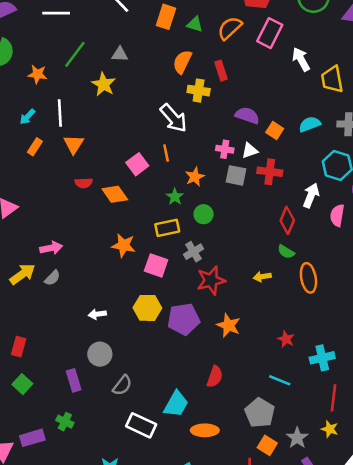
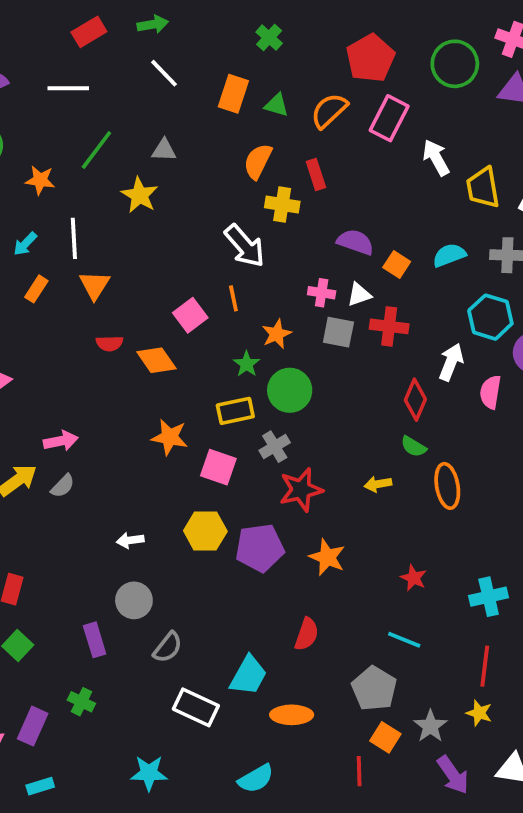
green circle: (204, 214) -> (290, 390), size x1.5
cyan cross: (322, 358) -> (489, 597), moved
purple rectangle: (32, 438) -> (33, 726), turned -50

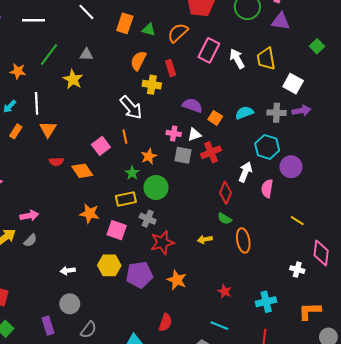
pink rectangle: (389, 118) -> (209, 50), moved
yellow trapezoid: (483, 188) -> (266, 59), moved
red cross: (389, 326) -> (211, 152), turned -30
gray cross: (275, 447) -> (148, 219), turned -35

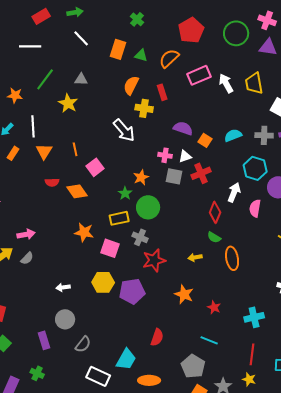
pink rectangle: (209, 50) -> (199, 75), turned 40
orange line: (125, 137) -> (75, 149), moved
orange star: (177, 280) -> (184, 294), moved

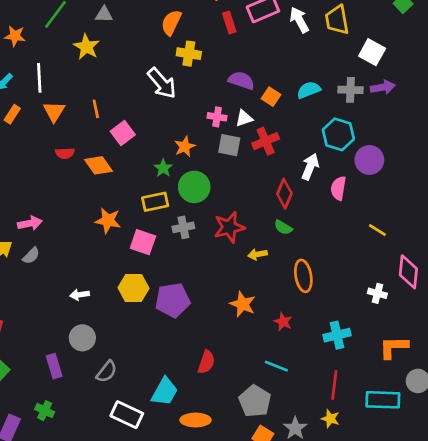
red rectangle: (162, 92) -> (229, 23), moved
gray cross: (140, 237) -> (183, 227), turned -35
orange ellipse: (232, 258) -> (303, 276), moved
red star: (154, 260) -> (229, 227), moved

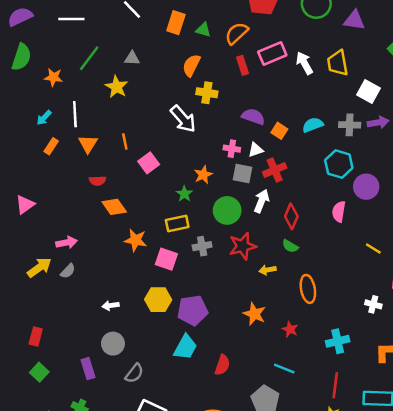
orange diamond: (99, 165) -> (114, 207), moved
white arrow: (310, 167) -> (262, 201), moved
green circle: (194, 187) -> (227, 210), moved
cyan trapezoid: (165, 392) -> (185, 347), moved

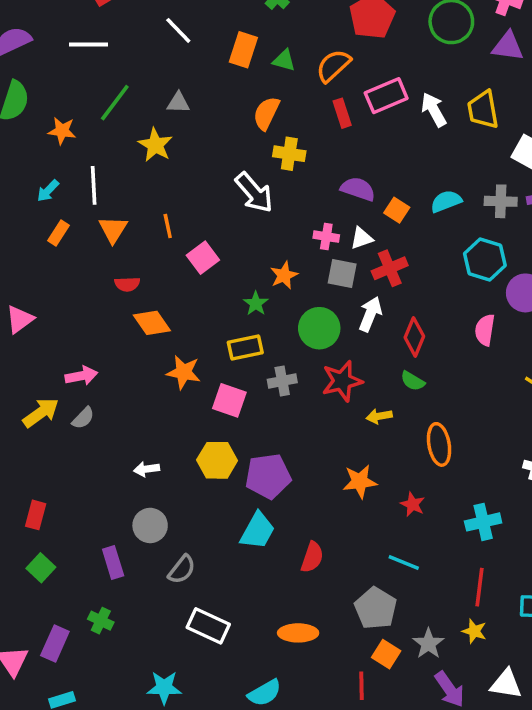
orange star: (254, 314) -> (360, 481), turned -30

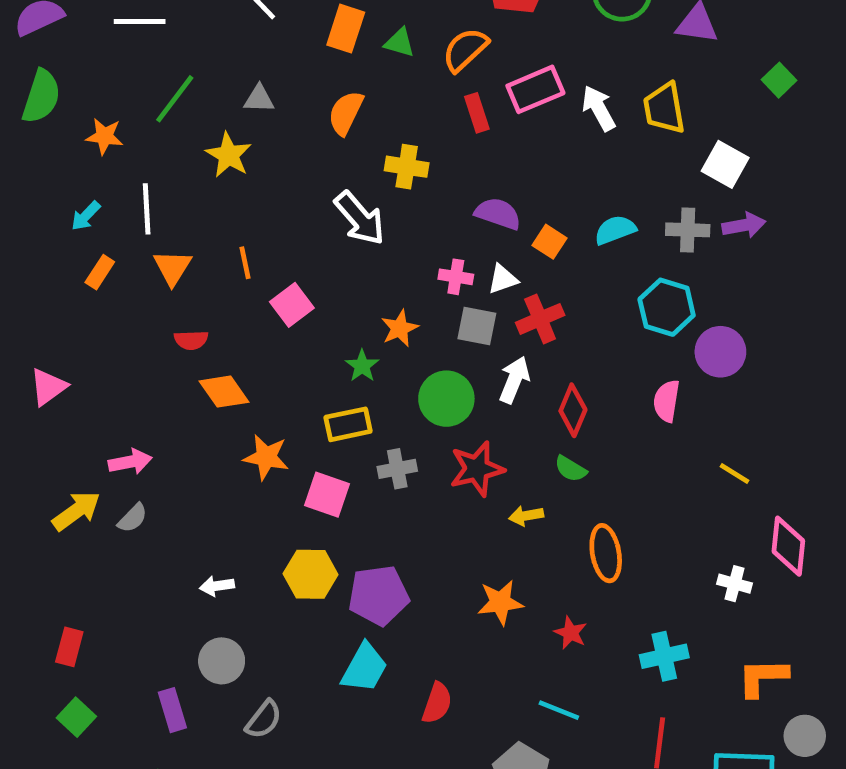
orange semicircle: (266, 113) -> (346, 113), moved

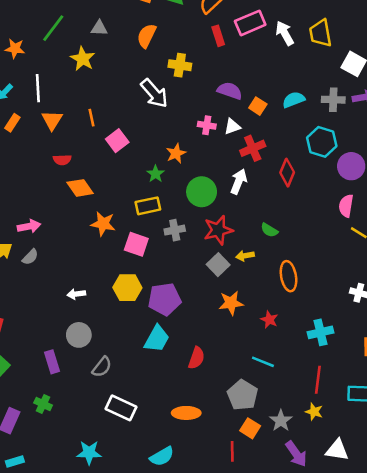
gray square: (477, 326) -> (218, 265), moved, turned 35
pink semicircle: (667, 401) -> (346, 206), moved
red diamond: (573, 410) -> (287, 173), moved

